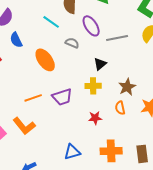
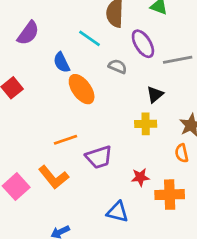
blue semicircle: (16, 40) -> (62, 62), moved
purple trapezoid: (62, 97) -> (99, 157), moved
red star: (95, 118) -> (140, 177), moved
orange cross: (111, 151) -> (170, 195), moved
blue triangle: (72, 152) -> (118, 212), turned 30

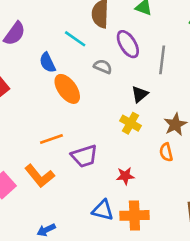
gray line: (178, 60) -> (162, 60), turned -72
yellow cross: (146, 124) -> (131, 123), turned 30
orange cross: (170, 195) -> (134, 215), moved

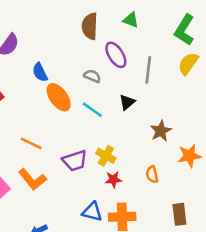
cyan line: (75, 39) -> (92, 110), moved
yellow cross: (131, 123) -> (106, 156), moved
orange line: (51, 139) -> (31, 143), moved, turned 45
orange semicircle: (166, 152) -> (152, 174), moved

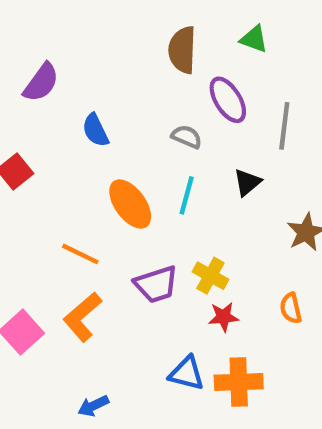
orange ellipse: (59, 97) -> (130, 204), moved
cyan line: (92, 110) -> (187, 195), turned 70
orange L-shape: (32, 179) -> (82, 317), turned 88

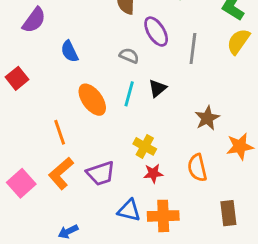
black triangle: (247, 182) -> (158, 88), moved
orange line: (80, 254) -> (60, 132), turned 45
purple trapezoid: (156, 284) -> (101, 173), moved
orange semicircle: (291, 308) -> (197, 168), size x1.4

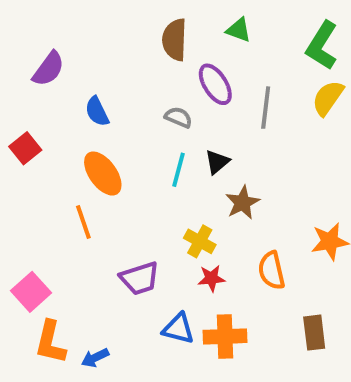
orange ellipse: (92, 100) -> (103, 174), moved
brown star: (207, 118) -> (242, 203), moved
orange L-shape: (61, 173) -> (50, 342), moved, turned -36

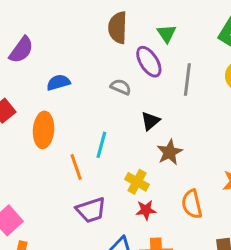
green triangle: (239, 30) -> (167, 34), moved, turned 36
blue semicircle: (97, 111) -> (58, 82), turned 100
cyan line: (178, 170) -> (101, 145), moved
orange ellipse: (103, 174) -> (44, 130), moved, turned 40
orange line: (83, 222) -> (76, 167), moved

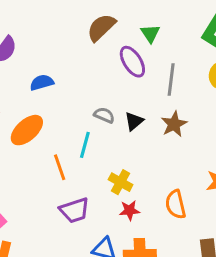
brown semicircle: (118, 28) -> (101, 27), turned 44
gray semicircle: (121, 87) -> (104, 115), moved
orange ellipse: (44, 130) -> (27, 130), turned 44
brown star: (170, 152) -> (174, 124), moved

